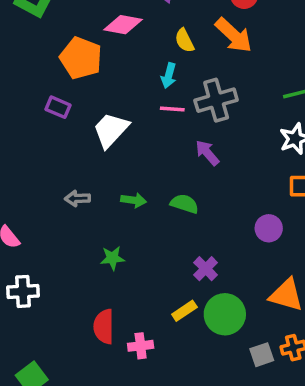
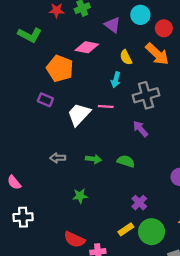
pink line: (172, 109) -> (106, 106), moved
red semicircle: (104, 327) -> (74, 239), turned -65

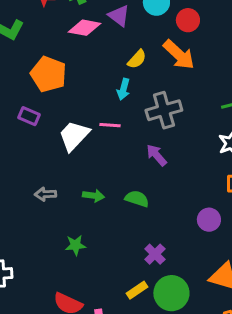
pink diamond: (87, 47) -> (84, 28), moved
yellow semicircle: (126, 57) -> (137, 59), turned -112

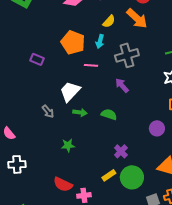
orange pentagon: (48, 74) -> (73, 42), moved
white trapezoid: (74, 136) -> (70, 91), moved
gray arrow: (45, 194) -> (48, 111), turned -128

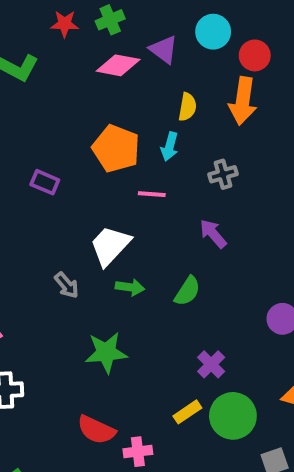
orange arrow: (137, 18) -> (243, 101), turned 55
yellow semicircle: (109, 21) -> (187, 107), turned -32
gray cross: (127, 55) -> (223, 174), size x0.6
green semicircle: (109, 114) -> (187, 291), turned 105
green star: (68, 145) -> (106, 353), size x1.5

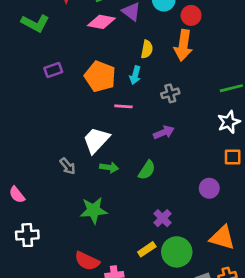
purple rectangle: (45, 182) -> (53, 70), moved, turned -42
purple arrow: (213, 234) -> (164, 132), turned 108

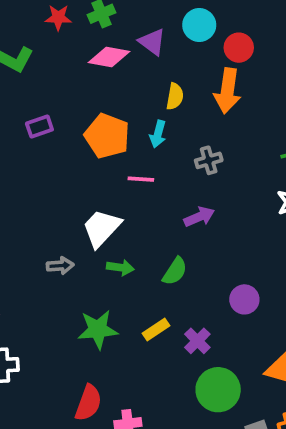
gray arrow: (68, 166) -> (60, 266), turned -54
purple circle: (209, 188) -> (244, 299), moved
yellow rectangle: (147, 249) -> (156, 330), moved
red semicircle: (87, 261) -> (88, 403), turned -95

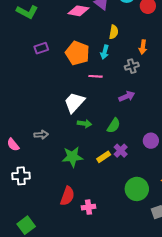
orange arrow: (227, 91) -> (143, 47), moved, size x0.6
gray arrow: (60, 266) -> (41, 135), moved
purple cross: (197, 341) -> (121, 151), moved

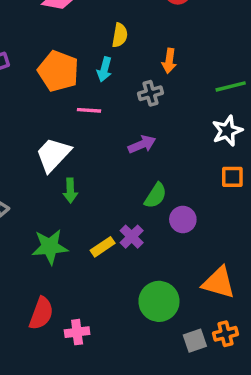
green arrow: (84, 124) -> (70, 190), turned 80
green semicircle: (114, 126) -> (156, 196), moved

